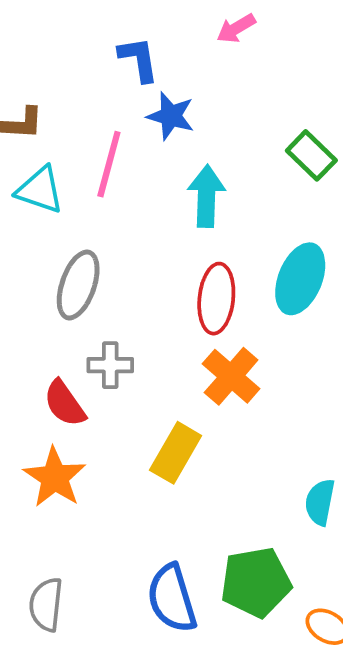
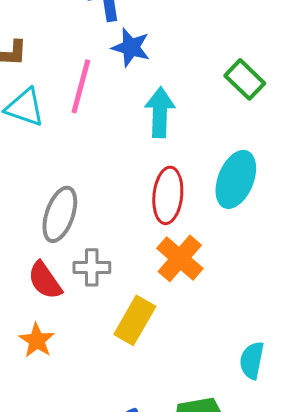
gray ellipse: (78, 285) -> (60, 214), moved
gray cross: (110, 365) -> (92, 267), moved
orange star: (55, 477) -> (37, 340), size x0.7

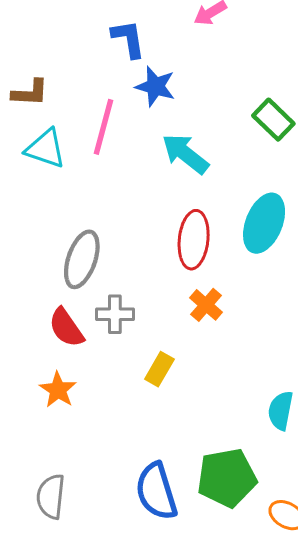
cyan arrow: (160, 112) -> (185, 154), turned -54
orange cross: (180, 258) -> (206, 305), size x0.7
yellow rectangle: (135, 320) -> (159, 369), size x0.7

